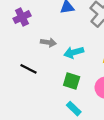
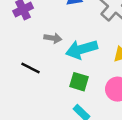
cyan arrow: (74, 52) -> (81, 49), size x1.4

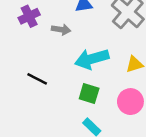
gray arrow: (53, 38) -> (61, 30), moved

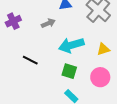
purple cross: (29, 16) -> (13, 21), moved
gray arrow: (61, 30) -> (48, 23), turned -32

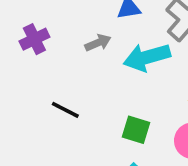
cyan arrow: (71, 45) -> (147, 57), moved

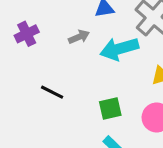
green square: (136, 130) -> (110, 109), turned -30

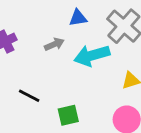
green square: (110, 109) -> (68, 115), moved

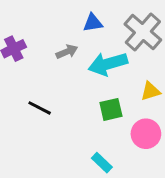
green square: (68, 115) -> (111, 109), moved

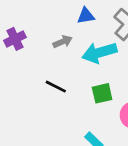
black line: (40, 108) -> (56, 87), moved

